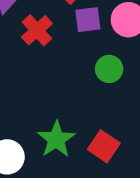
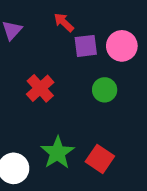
red cross: (37, 30) -> (40, 88), moved

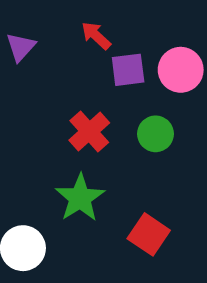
red cross: (40, 88) -> (89, 132), moved
green star: (57, 153) -> (80, 198), moved

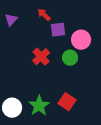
pink circle: (181, 70) -> (81, 40), moved
green star: (80, 198) -> (39, 106), moved

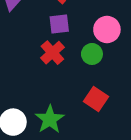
purple square: (58, 30) -> (59, 24), moved
red square: (67, 102) -> (96, 99), moved

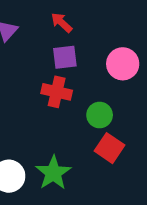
red cross: (52, 53) -> (57, 92), turned -35
green circle: (92, 54) -> (100, 115), moved

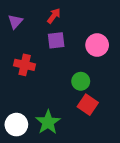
red arrow: (62, 23) -> (54, 16), turned 84
red cross: (57, 92) -> (25, 65), moved

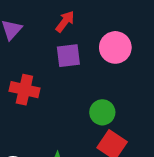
pink circle: (97, 45) -> (115, 47), moved

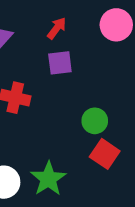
pink circle: (115, 47) -> (116, 25), moved

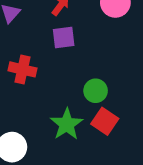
green star: (48, 179) -> (67, 124), moved

